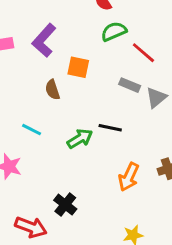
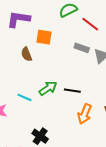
purple L-shape: (44, 40) -> (18, 19), turned 60
black line: (110, 128) -> (72, 91), moved
cyan line: (32, 130) -> (25, 97), moved

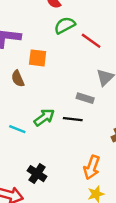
gray rectangle: (82, 48) -> (85, 98), moved
orange arrow: (85, 114) -> (92, 167), moved

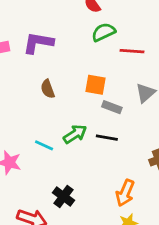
red line: (91, 41) -> (132, 51), turned -35
orange square: (38, 58) -> (96, 85), moved
gray rectangle: (85, 98) -> (112, 107), moved

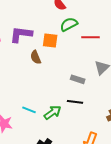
orange square: (96, 85) -> (50, 40), moved
brown semicircle: (48, 89) -> (36, 57), moved
green arrow: (75, 134) -> (53, 112), moved

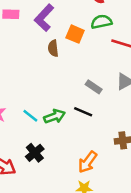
purple L-shape: (21, 34) -> (44, 18), turned -70
cyan line: (29, 110) -> (30, 116), moved

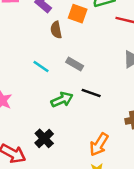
gray rectangle: (94, 87) -> (75, 64), moved
cyan line: (30, 116) -> (41, 66), moved

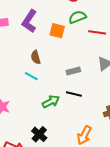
brown semicircle: (56, 30) -> (36, 57), moved
gray rectangle: (75, 64) -> (73, 71), moved, turned -40

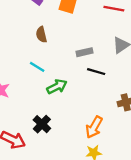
cyan line: (31, 76) -> (37, 67), moved
black line: (74, 94) -> (96, 72), moved

